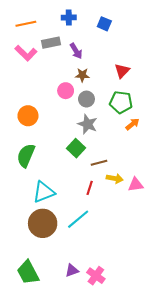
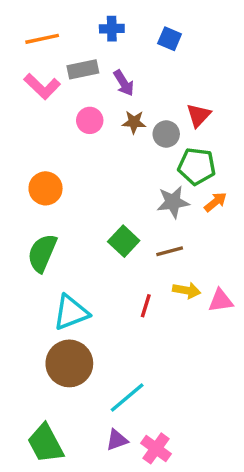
pink circle: (66, 91) -> (90, 120), moved
gray circle: (86, 99) -> (166, 134), moved
gray star: (88, 124) -> (173, 202), moved, turned -30
brown line: (99, 163) -> (170, 251), moved
cyan line: (78, 219) -> (127, 397), moved

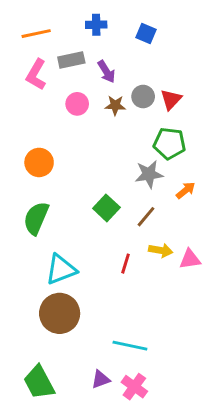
pink L-shape: (42, 86) -> (36, 75), turned 76
gray circle: (166, 134) -> (143, 97), moved
orange arrow: (215, 202) -> (186, 190), moved
brown line: (170, 251) -> (146, 217), turned -35
cyan line: (127, 397) -> (130, 346), moved, turned 52

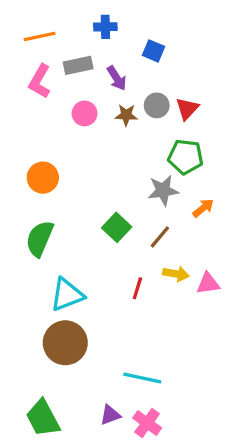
blue square: (146, 34) -> (153, 51), moved

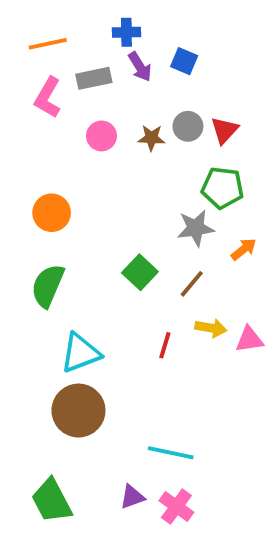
purple arrow: (117, 78) -> (140, 67), moved

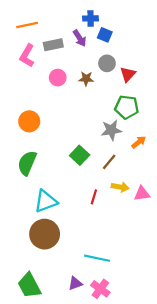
blue cross: (126, 32) -> (91, 18), moved
gray circle: (188, 126) -> (107, 63), moved

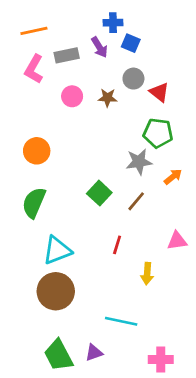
red triangle: (128, 74) -> (159, 92), turned -35
yellow arrow: (120, 187) -> (147, 274), moved, turned 84
green trapezoid: (29, 286) -> (58, 355), moved
pink cross: (100, 289) -> (161, 359), moved, turned -36

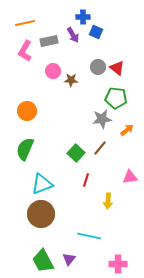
gray circle: (133, 79) -> (98, 67), moved
brown star: (108, 98) -> (71, 80), moved
green square: (99, 193) -> (76, 153), moved
purple triangle: (94, 353) -> (69, 259), turned -32

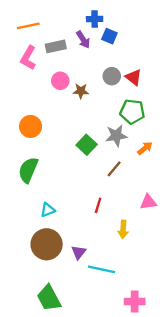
green square: (76, 153) -> (87, 145), moved
cyan triangle: (42, 184) -> (48, 210), size x0.6
purple triangle: (69, 259) -> (79, 252), moved

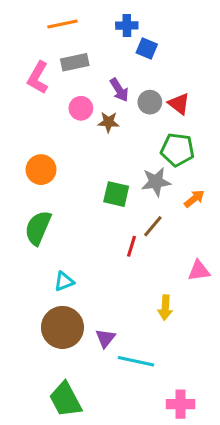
orange line: (28, 26) -> (62, 24), moved
purple arrow: (83, 40) -> (119, 90), moved
green square: (87, 145) -> (116, 194), turned -30
red line: (98, 205) -> (131, 246), moved

